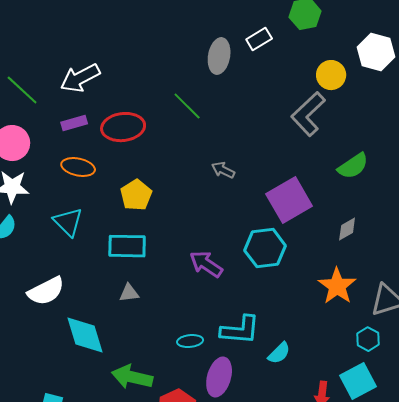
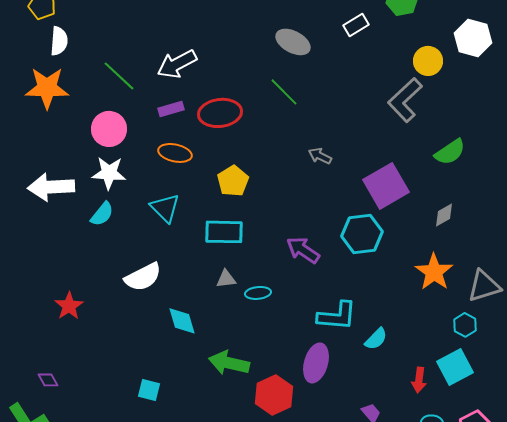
gray ellipse: (219, 56) -> (293, 42), moved, turned -72
cyan diamond: (85, 335) -> (182, 321), size x0.7
cyan ellipse: (190, 341) -> (258, 293), moved

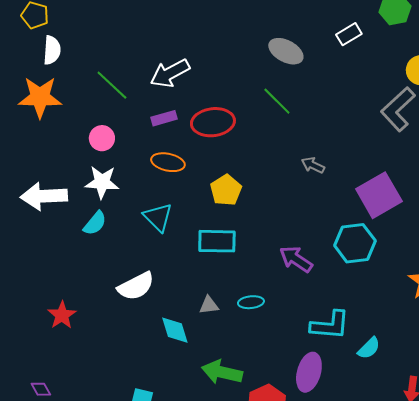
pink circle: (109, 129) -> (102, 138), size x0.7
gray triangle: (226, 279) -> (209, 305), moved

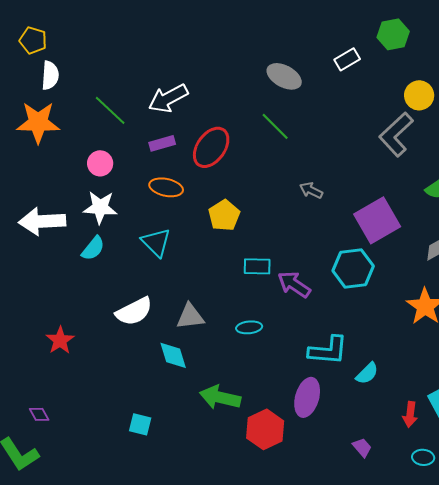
red ellipse: (213, 122) -> (211, 147), turned -48
cyan rectangle: (217, 241) -> (257, 266), moved, size x0.7
gray triangle: (209, 305) -> (190, 316), moved, size x1.4

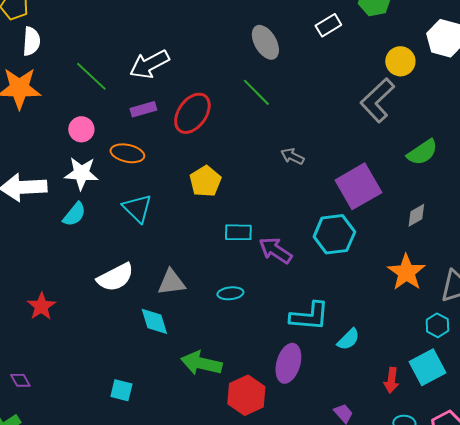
gray ellipse: (284, 76) -> (265, 42), turned 32
orange ellipse: (166, 187) -> (127, 153), moved

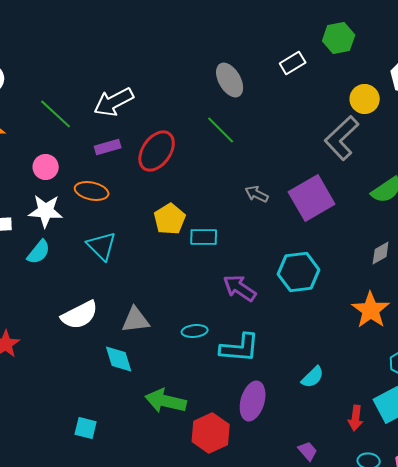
purple square: (358, 186) -> (312, 198), moved
cyan rectangle: (238, 232) -> (204, 237), moved
cyan L-shape: (309, 316) -> (240, 348), moved

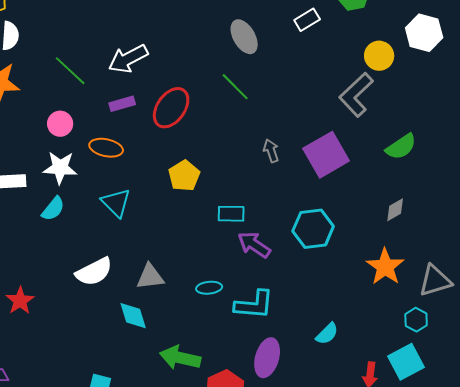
gray arrow: (257, 194) -> (271, 151), turned 45
cyan rectangle: (204, 237) -> (231, 214), moved

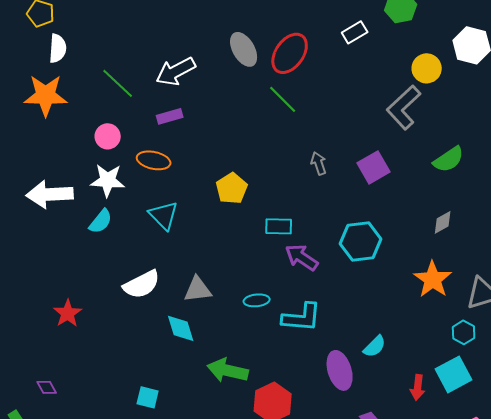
gray ellipse: (244, 37) -> (244, 49), moved
red ellipse: (171, 108) -> (290, 53), moved
purple square: (326, 155) -> (374, 167), size x0.7
purple ellipse: (267, 358) -> (340, 370), moved, turned -33

